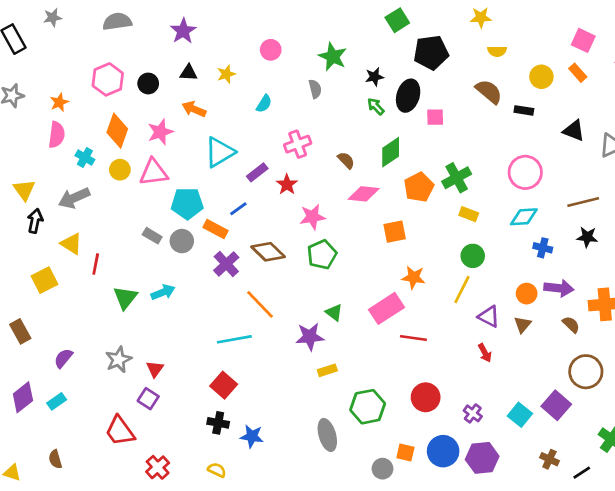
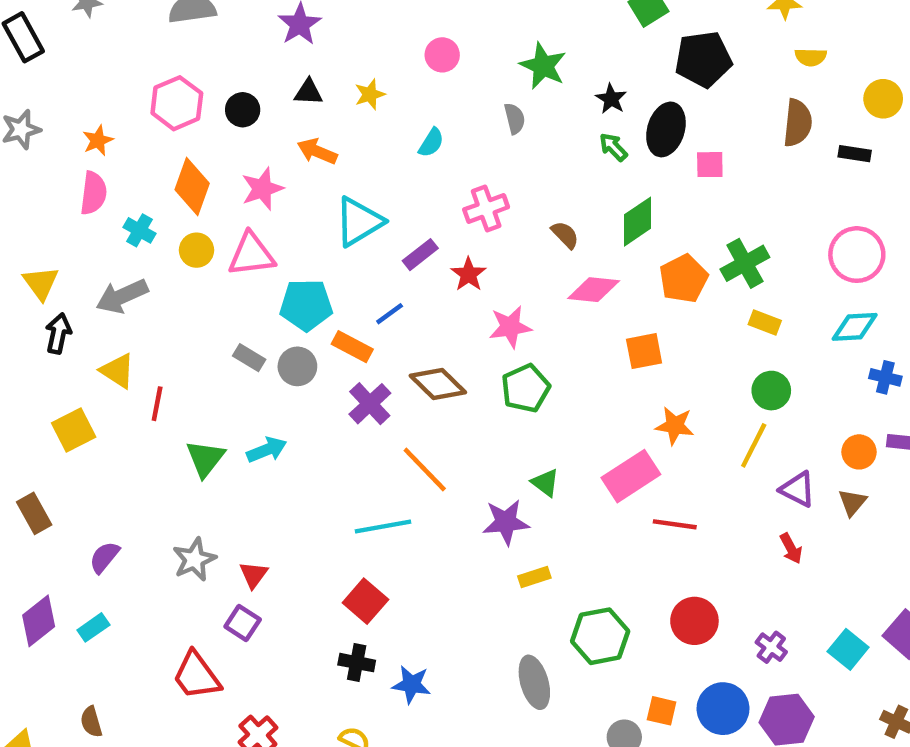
black star: (374, 77) -> (611, 99), turned -30
brown semicircle: (489, 92) -> (798, 123), turned 56

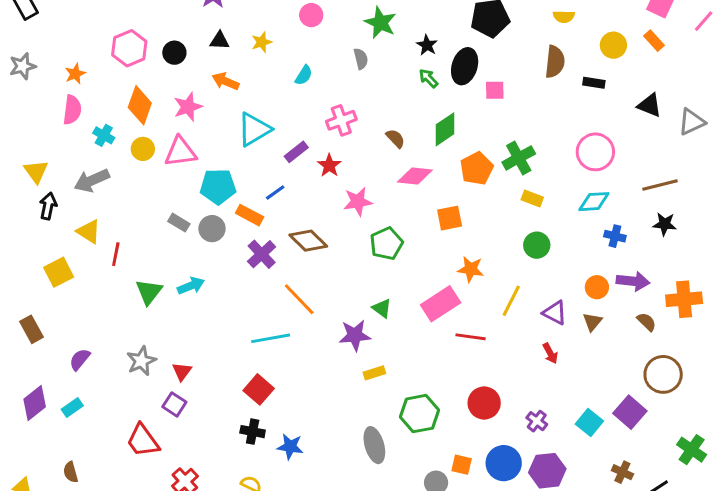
green pentagon: (526, 388) -> (386, 244), moved
yellow line: (754, 445) -> (511, 301), moved

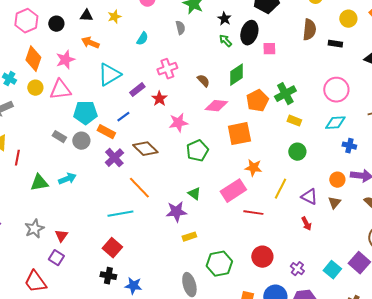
orange square: (450, 218) -> (239, 134), size x1.4
green triangle: (149, 292) -> (39, 183), turned 42

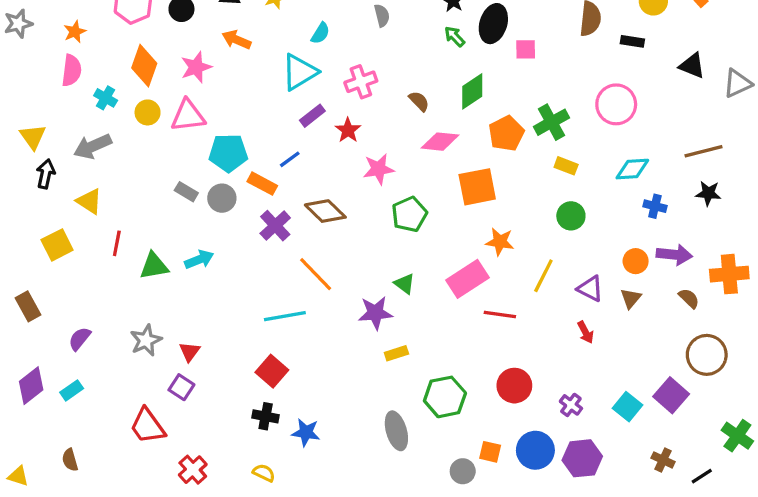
cyan triangle: (109, 75) -> (299, 72), moved
pink circle: (336, 90) -> (616, 104), moved
red line: (17, 158) -> (117, 243), moved

